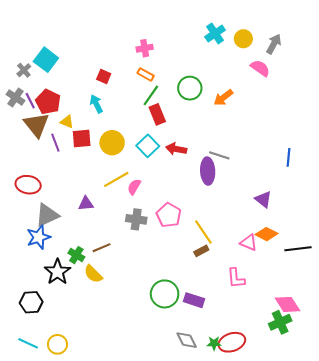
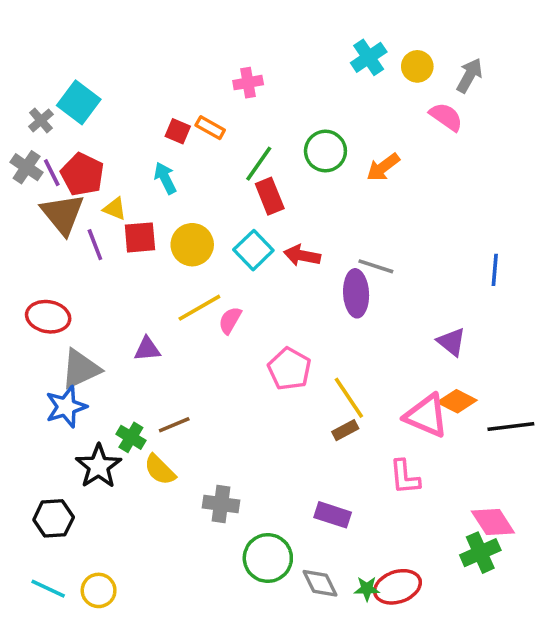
orange rectangle: (146, 74) -> (210, 128), moved
gray cross: (136, 219) -> (221, 504), moved
pink triangle: (249, 242) -> (426, 416), size x1.5
green circle: (165, 294) -> (268, 558), moved

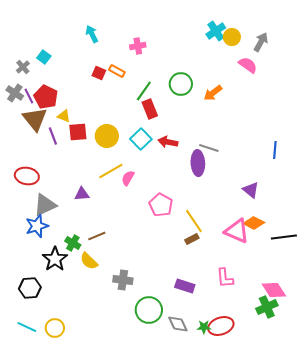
cyan cross: (369, 57) -> (216, 31), moved
cyan square: (79, 102) -> (44, 57), size x0.6
cyan arrow: (165, 178) -> (92, 34), moved
pink L-shape: (405, 477) -> (225, 278), moved

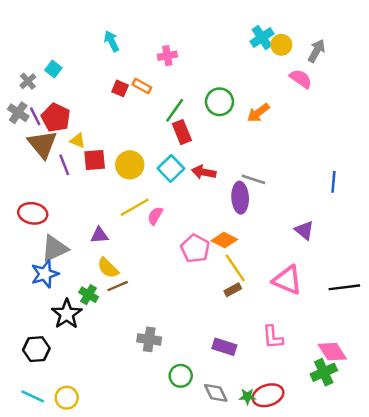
orange diamond: (254, 223) -> (224, 240), moved
yellow semicircle: (89, 261) -> (108, 268), moved
green circle: (149, 310) -> (181, 376), size x0.7

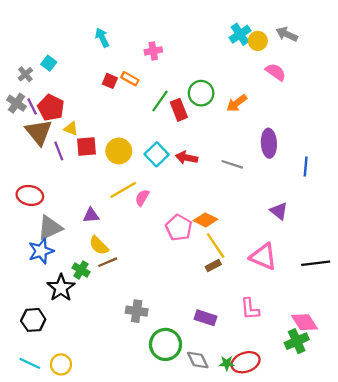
gray arrow: (316, 51) -> (287, 34), moved, turned -95
red rectangle: (182, 132) -> (179, 110), moved
purple ellipse: (240, 198) -> (269, 143), moved
green circle: (181, 376) -> (165, 344), size x1.5

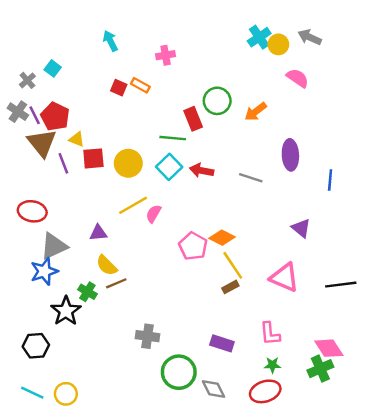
green line: (160, 101) -> (173, 138), moved, turned 60
green star: (227, 363) -> (272, 365), moved

